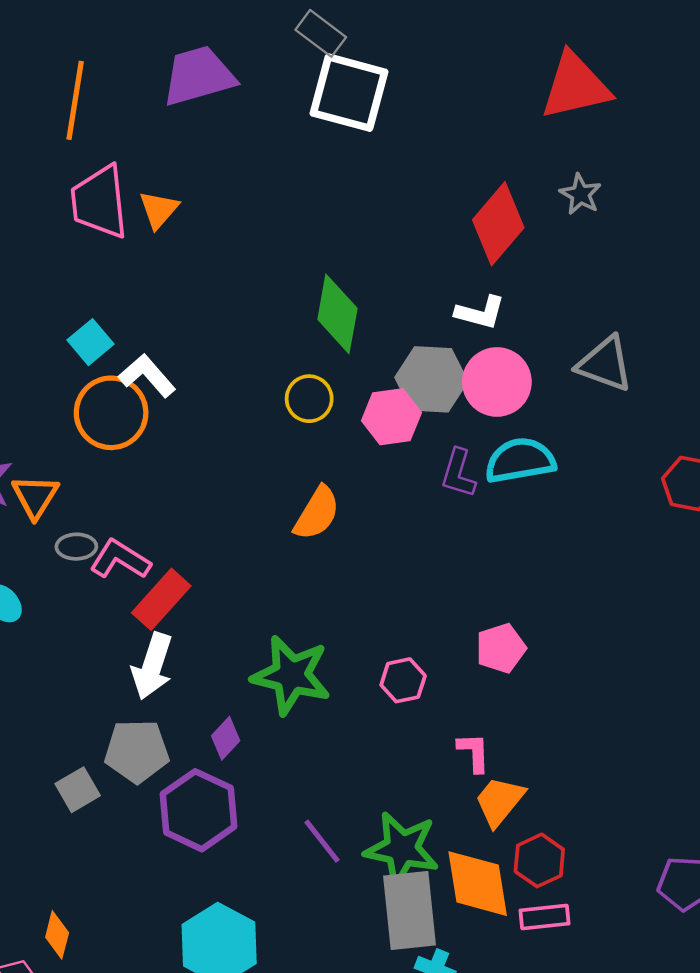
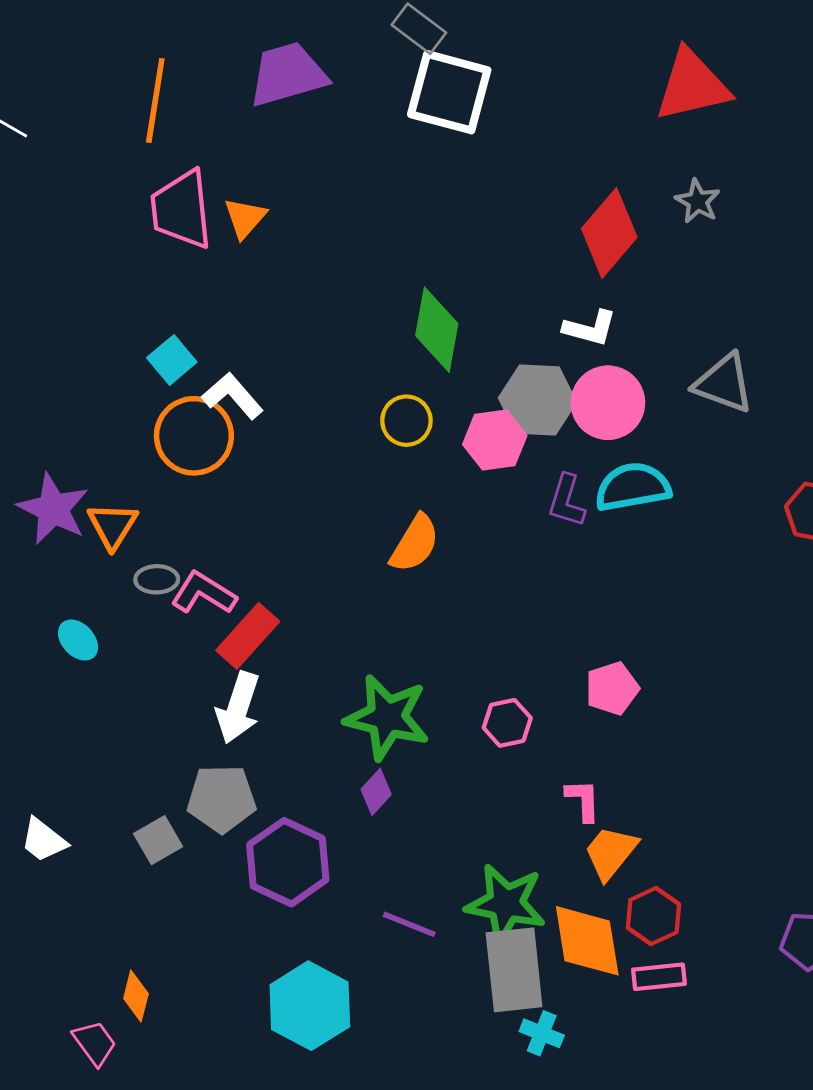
purple diamond: (226, 738) -> (376, 792), moved
purple line: (322, 841) -> (409, 924), moved, turned -30

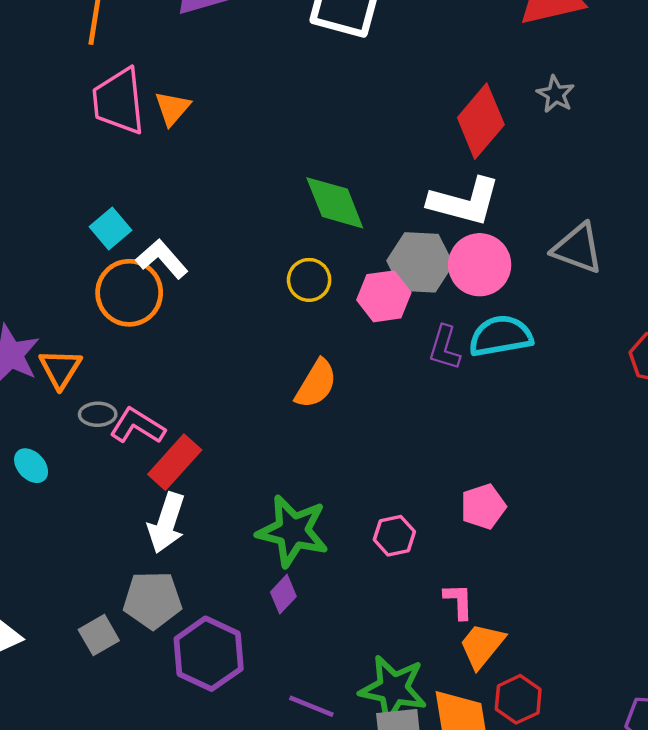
white L-shape: (590, 328) -> (464, 202), size x1.6
green diamond: (437, 330) -> (335, 203), turned -32

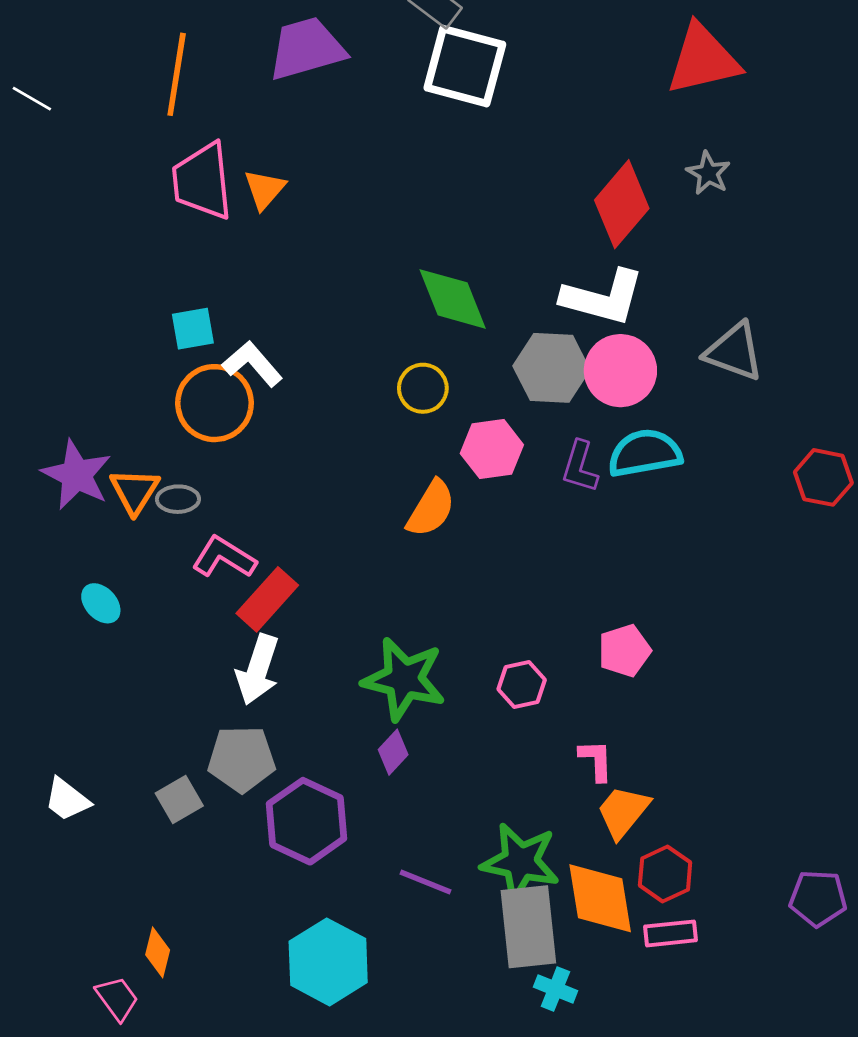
cyan square: (110, 229) -> (193, 329), turned 30
pink hexagon: (384, 296) -> (492, 449), moved
gray ellipse: (98, 414) -> (178, 499), moved

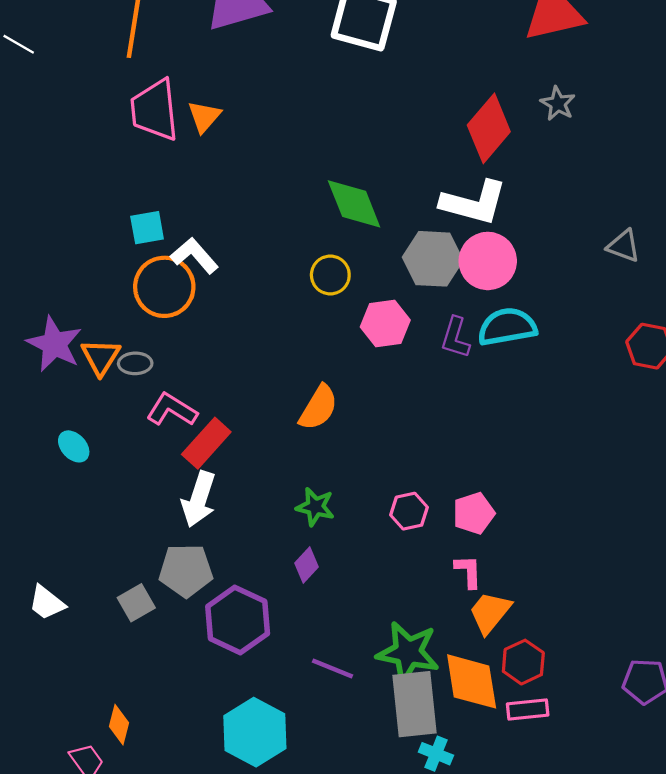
gray triangle: (734, 352) -> (624, 246), moved, size x0.7
orange semicircle: (431, 509) -> (318, 408), moved
pink pentagon: (624, 651) -> (474, 513), moved
green star: (404, 679) -> (315, 507), size x0.6

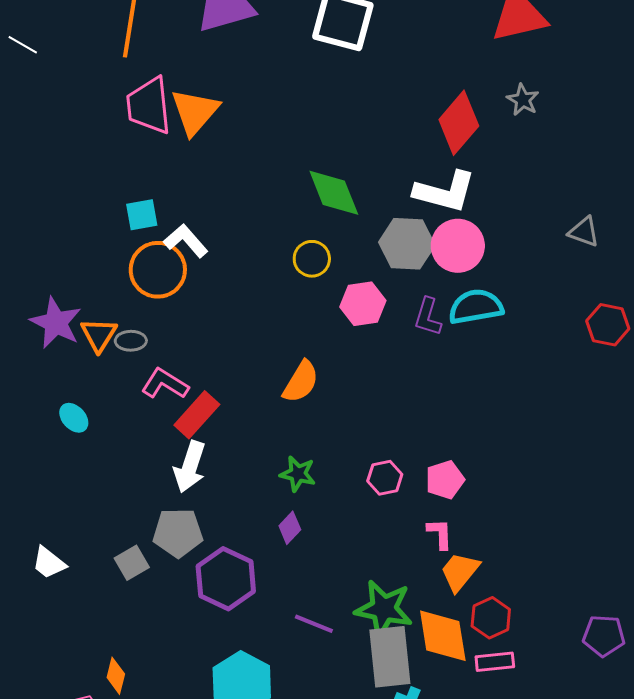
orange triangle: (204, 116) -> (195, 112), size x1.6

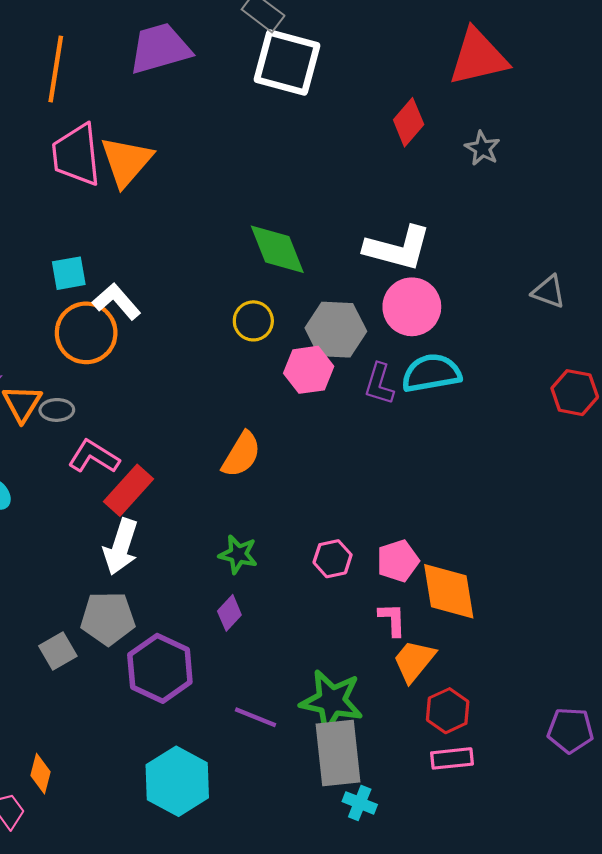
red diamond: (459, 123) -> (409, 122), moved, size x0.7
gray hexagon: (407, 244) -> (336, 330), moved
orange diamond: (443, 636) -> (449, 591), moved

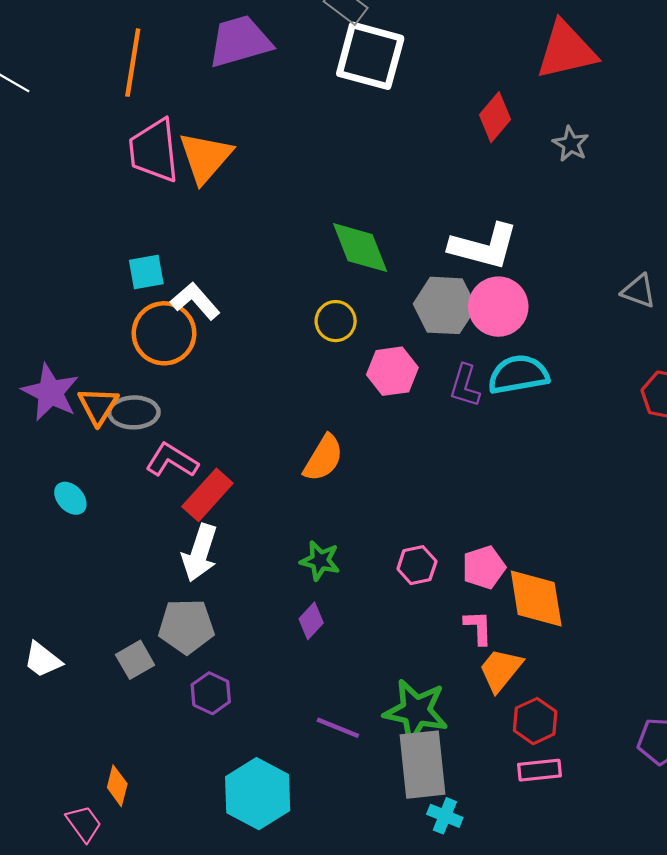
gray hexagon: (336, 330) -> (445, 305), moved
gray ellipse: (57, 410) -> (134, 412), size x1.4
purple hexagon: (160, 668) -> (211, 693), moved, size x0.6

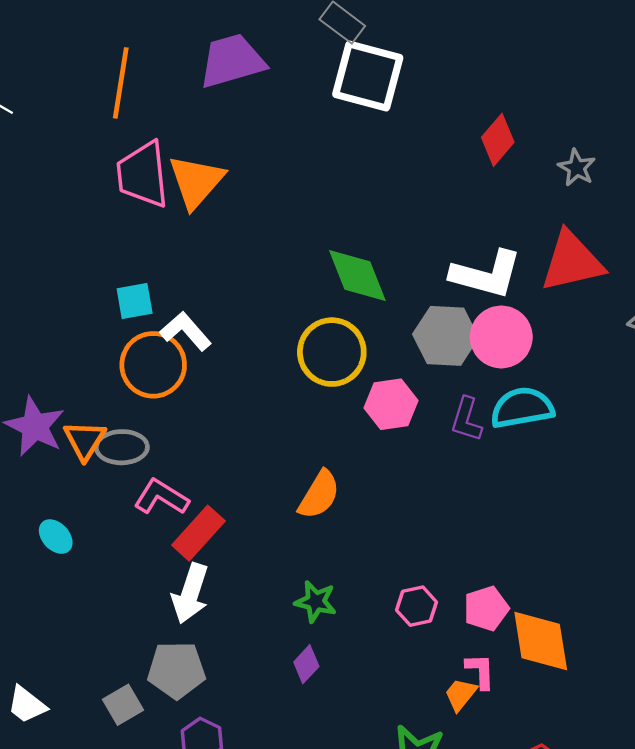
red triangle: (566, 50) -> (572, 262), moved
yellow circle: (336, 321) -> (332, 352), size x1.6
orange trapezoid: (501, 670) -> (461, 694), moved, size x0.7

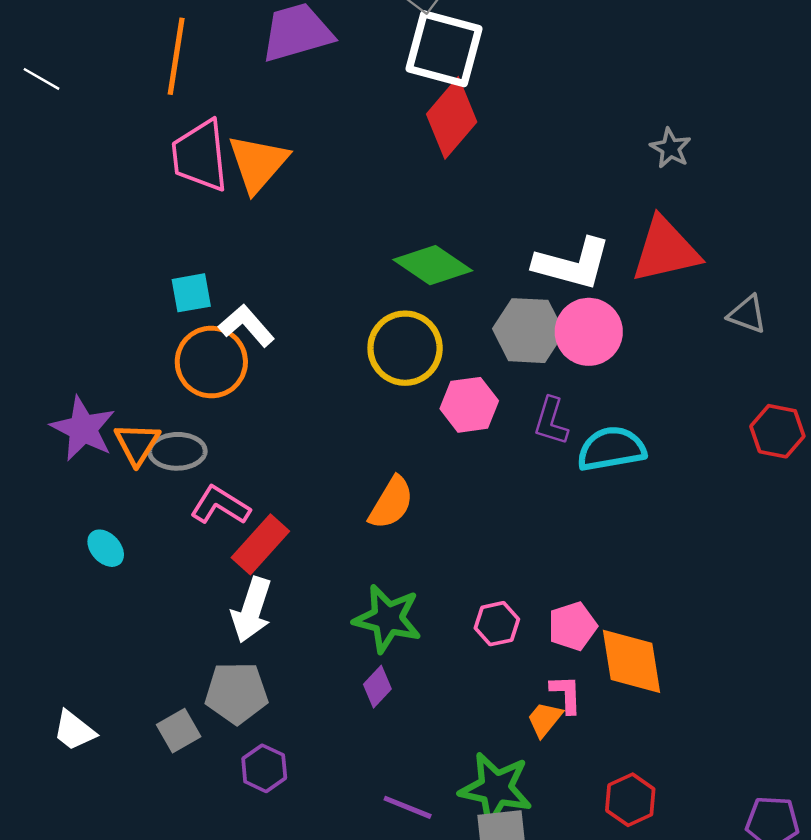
red diamond: (498, 140) -> (452, 118), moved, size x1.4
green diamond: (357, 276) -> (433, 265), turned -34
cyan semicircle: (522, 408) -> (611, 449), moved
green star: (316, 602) -> (387, 619), size x1.5

